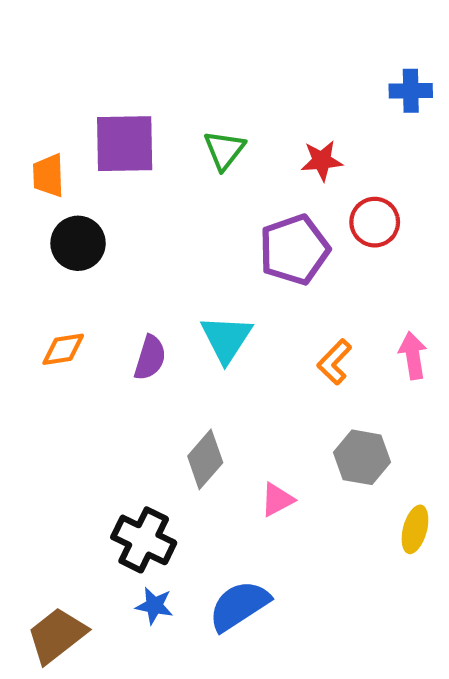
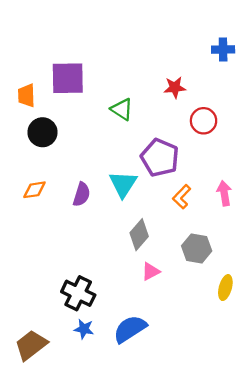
green triangle: (224, 150) -> (122, 109), moved, turned -35
purple pentagon: (294, 250) -> (160, 158), moved, turned -30
gray diamond: (205, 459) -> (139, 235), moved

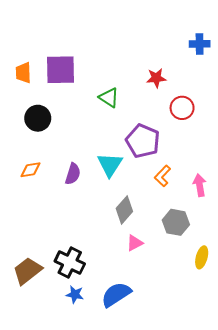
orange trapezoid: (26, 95) -> (23, 73), moved
pink arrow: (224, 193) -> (200, 185), moved
brown trapezoid: (31, 345) -> (27, 271), moved

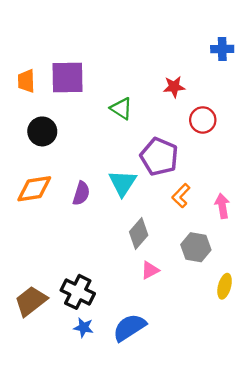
orange diamond: (31, 170) -> (34, 189), size x1.5

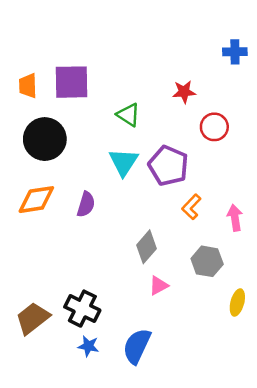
black circle: (42, 131) -> (45, 139), size x1.4
cyan triangle: (123, 183) -> (124, 162), moved
blue semicircle: (129, 327) -> (137, 346), turned -32

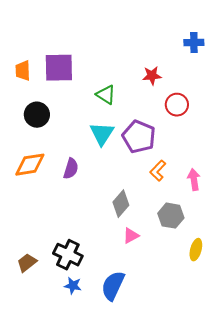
black circle: (45, 139) -> (37, 115), size x0.7
brown trapezoid: (33, 318) -> (27, 263), size x0.7

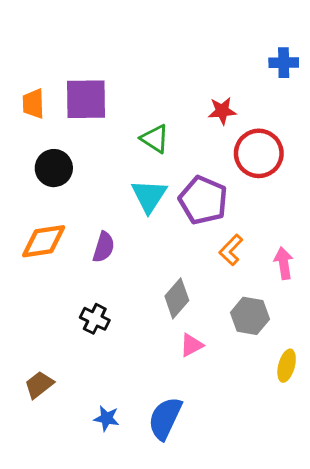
red circle: (177, 105) -> (259, 153), size x1.4
black cross: (68, 255) -> (95, 319), moved, size x0.7

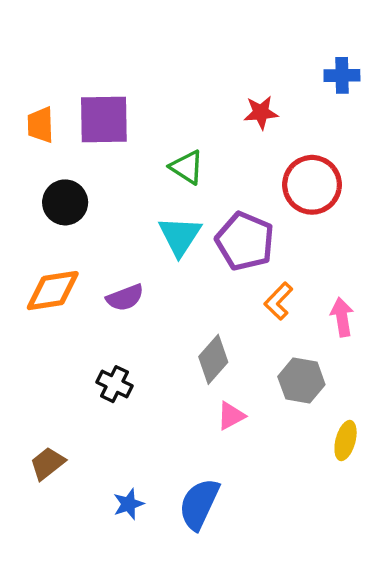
red star: (222, 111) -> (261, 112), moved
purple semicircle: (104, 247) -> (125, 298), turned 52
blue star: (107, 418) -> (129, 504), turned -30

